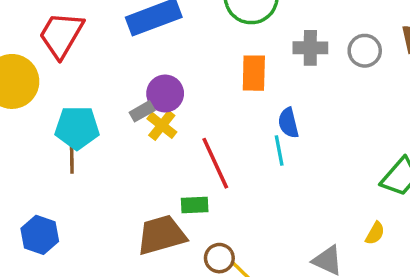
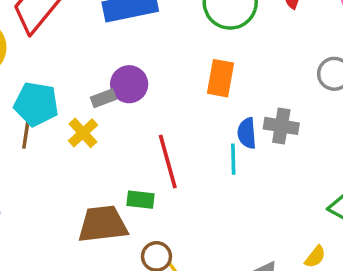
gray cross: (310, 48) -> (281, 126), moved
yellow cross: (162, 125) -> (83, 133), moved

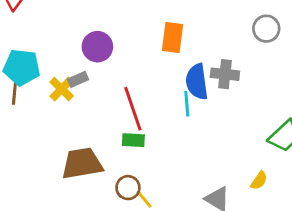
gray rectangle: (103, 98) -> (78, 79), moved
blue semicircle: (247, 133) -> (197, 82), size x1.4
green rectangle: (140, 200) -> (133, 140), moved

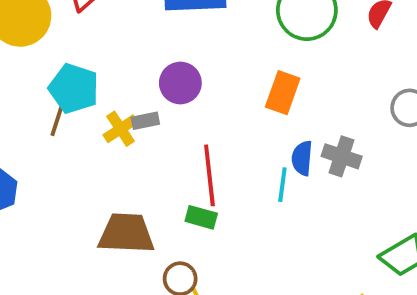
blue semicircle: (197, 82) -> (302, 158), size x0.7

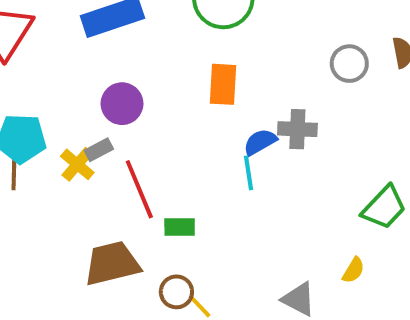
blue semicircle: (302, 158) -> (260, 142), turned 72
red line: (209, 175) -> (139, 189), moved

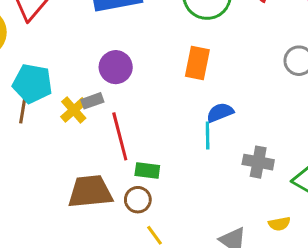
gray cross: (297, 129) -> (258, 162), moved
yellow semicircle: (353, 270) -> (279, 224), turned 40
brown circle: (176, 292) -> (138, 200), moved

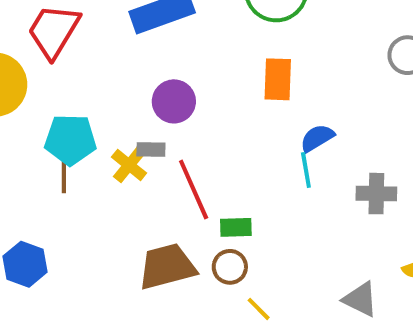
gray rectangle: (92, 101) -> (151, 150), turned 30

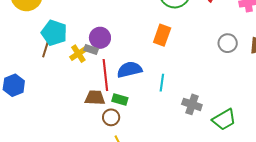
purple circle: (174, 101) -> (100, 38), moved
blue semicircle: (317, 138) -> (130, 70), moved, size x1.4
brown trapezoid: (167, 266) -> (95, 98), moved, size x0.7

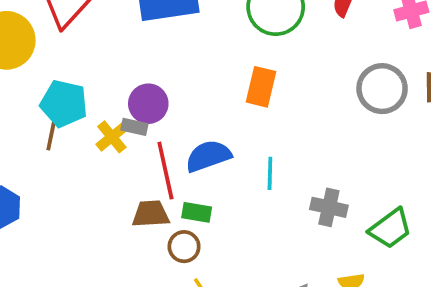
gray circle: (228, 43) -> (382, 89), size x1.4

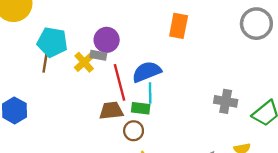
cyan line: (270, 173) -> (150, 93), moved

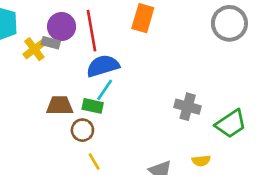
red line: (119, 82) -> (92, 31), moved
cyan line: (150, 93) -> (105, 90), turned 30

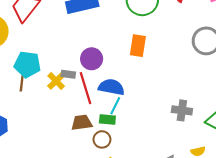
purple circle: (62, 27) -> (92, 59), moved
red line: (92, 31) -> (85, 88), moved
blue semicircle: (103, 66) -> (111, 87), turned 35

